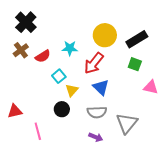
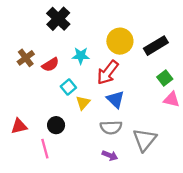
black cross: (26, 22) -> (58, 19), moved
green square: (135, 64) -> (165, 78), moved, turned 32
black circle: (62, 109) -> (56, 125), moved

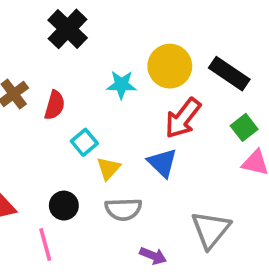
black rectangle: (156, 46) -> (229, 74), turned 65
cyan star: (81, 56) -> (121, 85), moved
red semicircle: (50, 65) -> (55, 105), turned -42
red arrow: (108, 72) -> (183, 118), moved
gray semicircle: (111, 127) -> (123, 209), moved

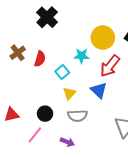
cyan star: (121, 85) -> (82, 56), moved
cyan square: (84, 142) -> (62, 72), moved
pink line: (45, 245) -> (35, 135), turned 54
purple arrow: (153, 256) -> (67, 142), moved

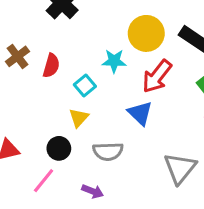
yellow triangle: (69, 93) -> (79, 118), moved

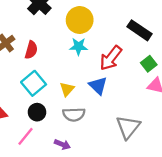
yellow circle: (146, 33) -> (80, 20), moved
cyan square: (85, 86) -> (34, 83), moved, size x1.5
yellow triangle: (79, 118) -> (67, 89), moved

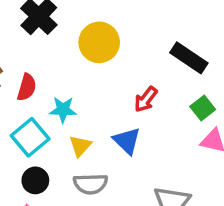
cyan star: (78, 46) -> (63, 110), moved
red arrow: (111, 58) -> (146, 99), size x0.7

